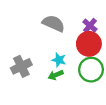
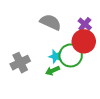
green circle: (91, 70) -> (71, 55), moved

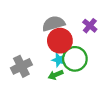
gray semicircle: (50, 22) -> (53, 24), turned -40
red circle: (84, 41) -> (60, 41), moved

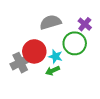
red circle: (60, 41) -> (34, 51), moved
green circle: (75, 59) -> (75, 43), moved

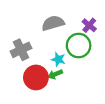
red circle: (34, 51) -> (36, 77), moved
gray cross: (20, 63) -> (21, 50), moved

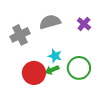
green circle: (79, 46) -> (79, 68), moved
gray cross: (21, 50) -> (20, 35), moved

